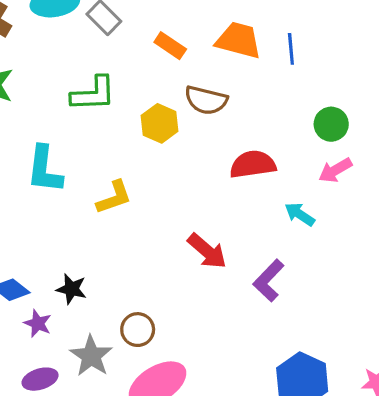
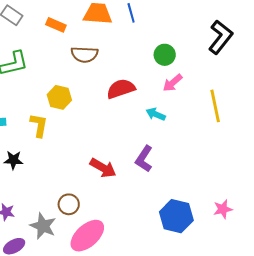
yellow hexagon: (160, 123) -> (59, 97), moved
yellow L-shape: (114, 197) -> (39, 125), turned -50
red arrow: (207, 251) -> (103, 168), moved
black star: (71, 289) -> (13, 160), moved

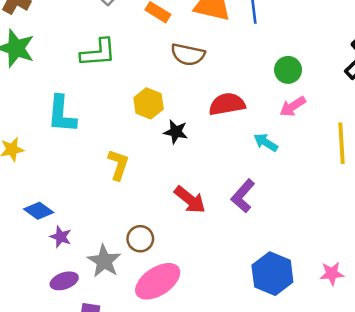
yellow L-shape: (39, 125) -> (118, 165), moved
black star: (13, 160) -> (176, 132), moved

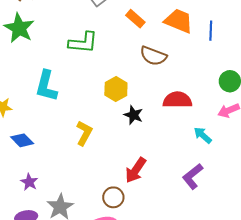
purple L-shape: (243, 196) -> (193, 176), moved
red arrow: (190, 200) -> (136, 170), turned 76
blue diamond: (39, 211) -> (22, 140), moved
brown circle: (140, 239) -> (113, 197), moved

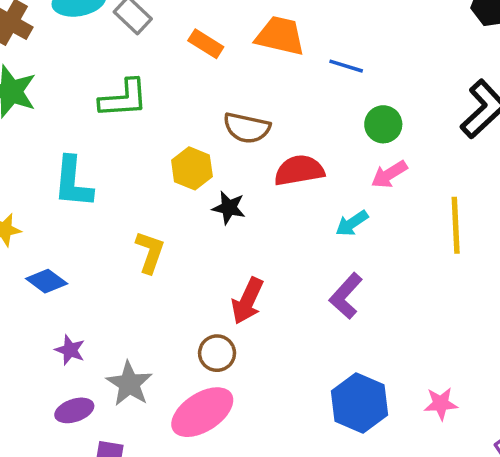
blue line: (211, 31) -> (346, 66), moved, turned -66
brown semicircle: (153, 56) -> (247, 128), moved
cyan arrow: (203, 135) -> (352, 223), turned -66

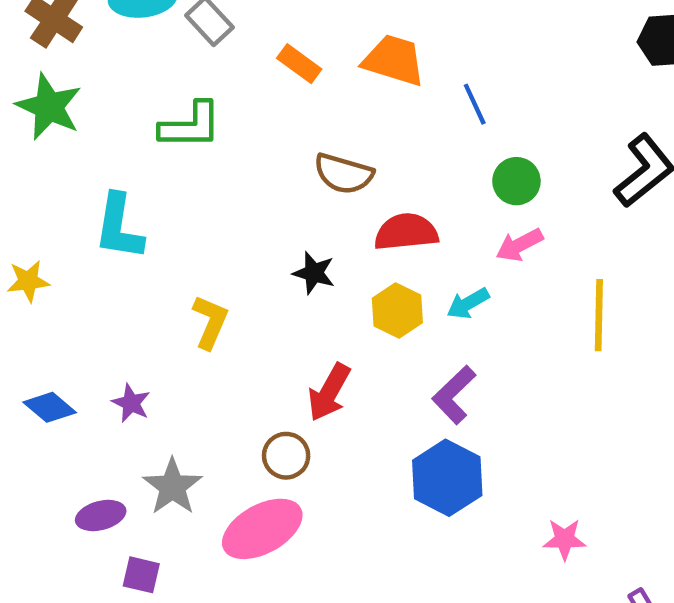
blue line: (346, 66) -> (475, 104), turned 44
yellow hexagon: (192, 168) -> (397, 310), moved
blue diamond: (47, 281) -> (50, 407), moved
purple star: (70, 350) -> (131, 403), moved
blue hexagon: (360, 403) -> (447, 478), moved

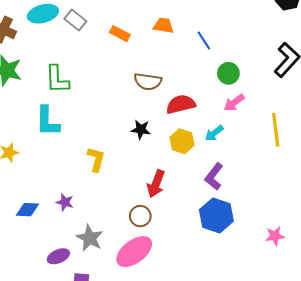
orange trapezoid: (394, 60) -> (163, 26), size x0.7
green L-shape: (190, 126) -> (57, 79), moved, turned 96
blue diamond: (50, 407) -> (27, 210), turned -30

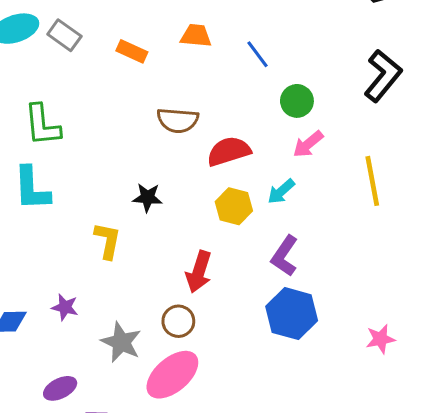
black star: (141, 130) -> (147, 198), moved
gray star: (90, 238) -> (121, 342), moved

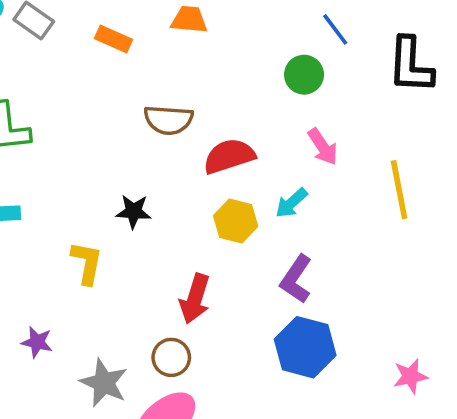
blue line: (258, 54) -> (335, 29), moved
black L-shape: (383, 76) -> (410, 65), turned 144
green circle: (297, 101) -> (304, 75), moved
pink arrow: (308, 144) -> (323, 147), turned -84

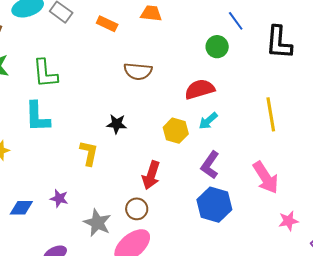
pink arrow: (323, 147) -> (266, 178), moved, size x1.5
red semicircle: (229, 156) -> (200, 89), moved
pink star: (410, 376) -> (288, 221), moved

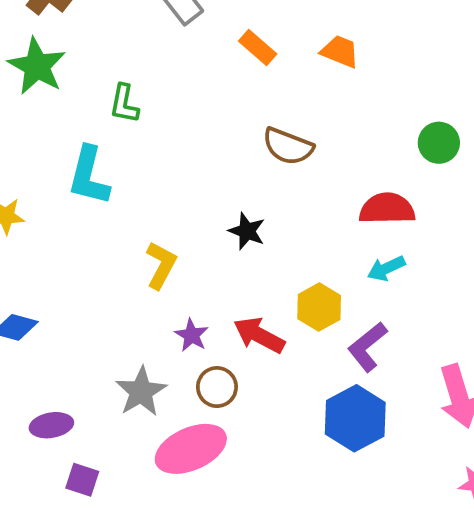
green L-shape: (45, 73) -> (124, 104), size x0.7
black star: (117, 124) -> (247, 231), moved
yellow hexagon: (176, 131) -> (319, 307), moved
red arrow: (151, 175) -> (259, 335), turned 84
purple star: (59, 198) -> (192, 335), moved

